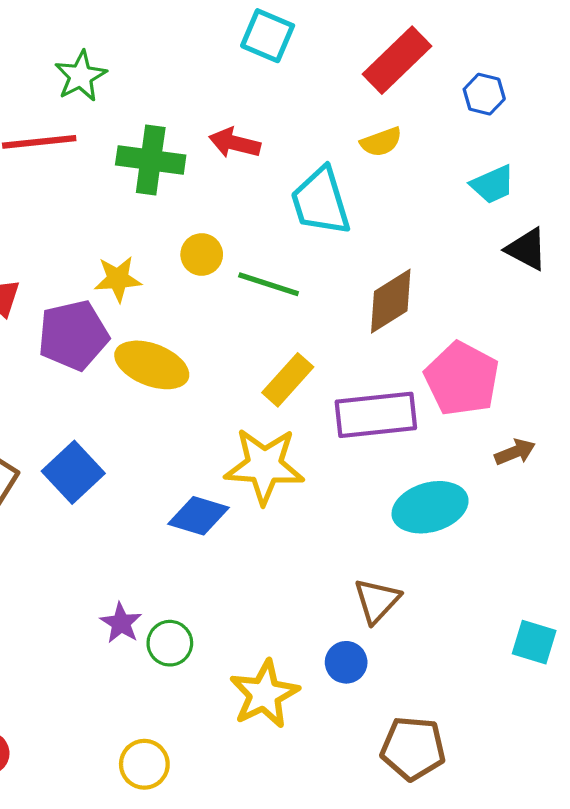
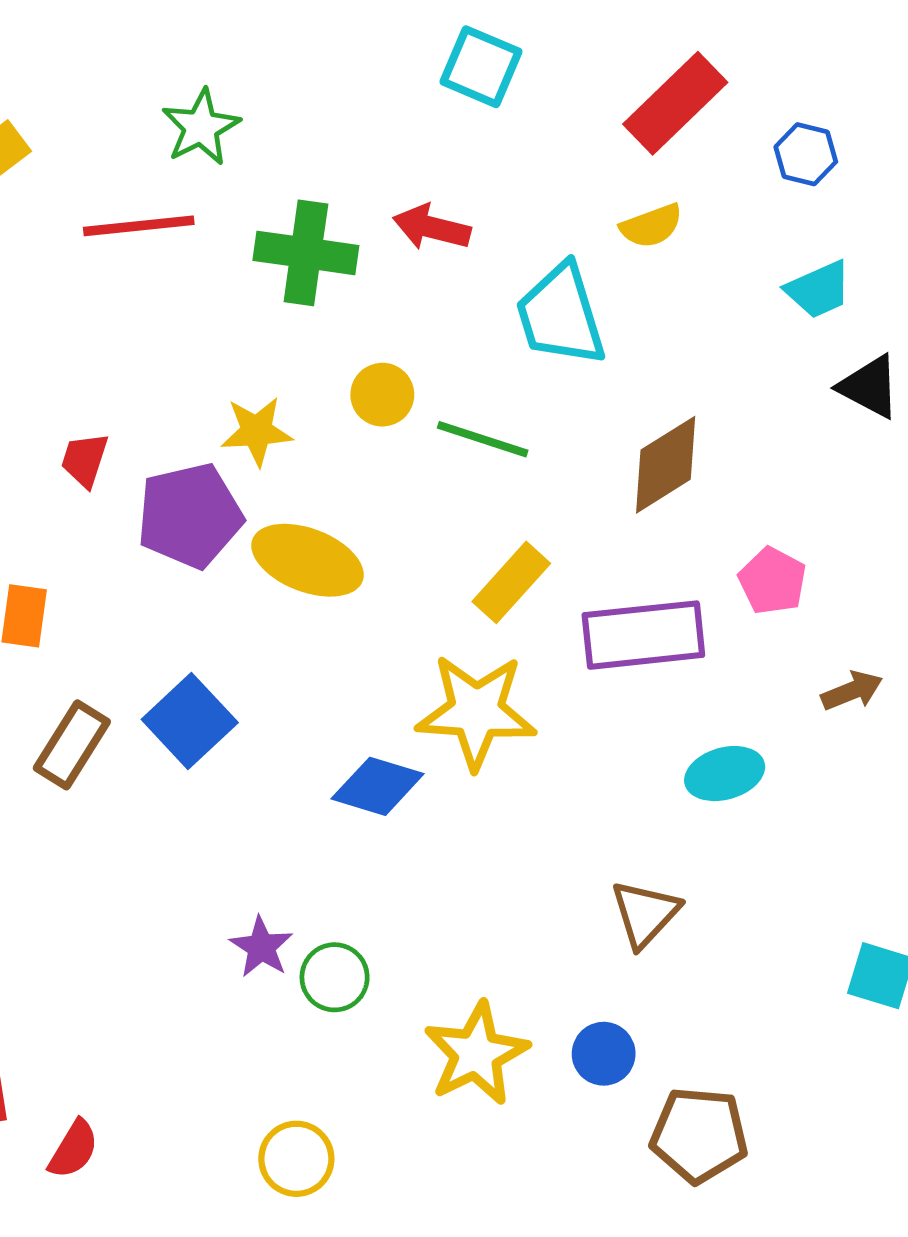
pink pentagon: (462, 379) -> (772, 581), size x0.6
cyan ellipse: (430, 507) -> (725, 774), size x0.7
blue circle: (346, 662) -> (604, 1054), moved

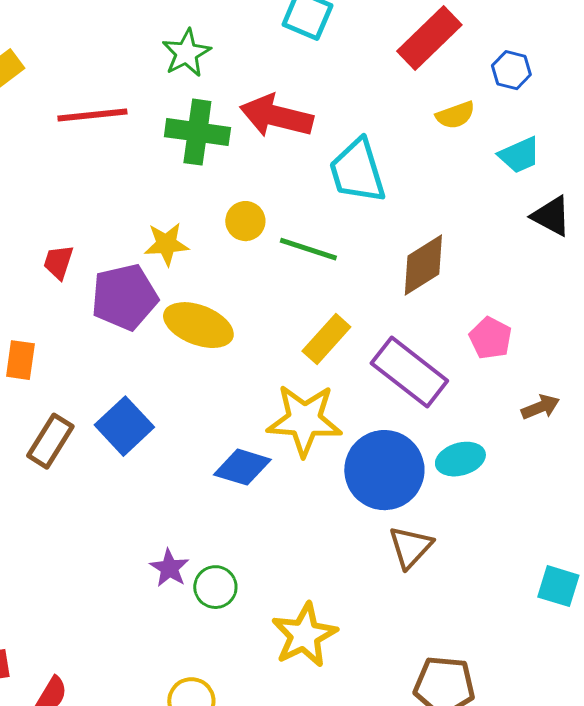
green star: (201, 127) -> (186, 53), moved
yellow semicircle: (651, 226) -> (455, 115), moved
red arrow: (432, 227) -> (276, 116), size x1.5
purple rectangle: (643, 635) -> (409, 372), turned 44
blue circle: (604, 1054) -> (384, 470), moved, size x2.0

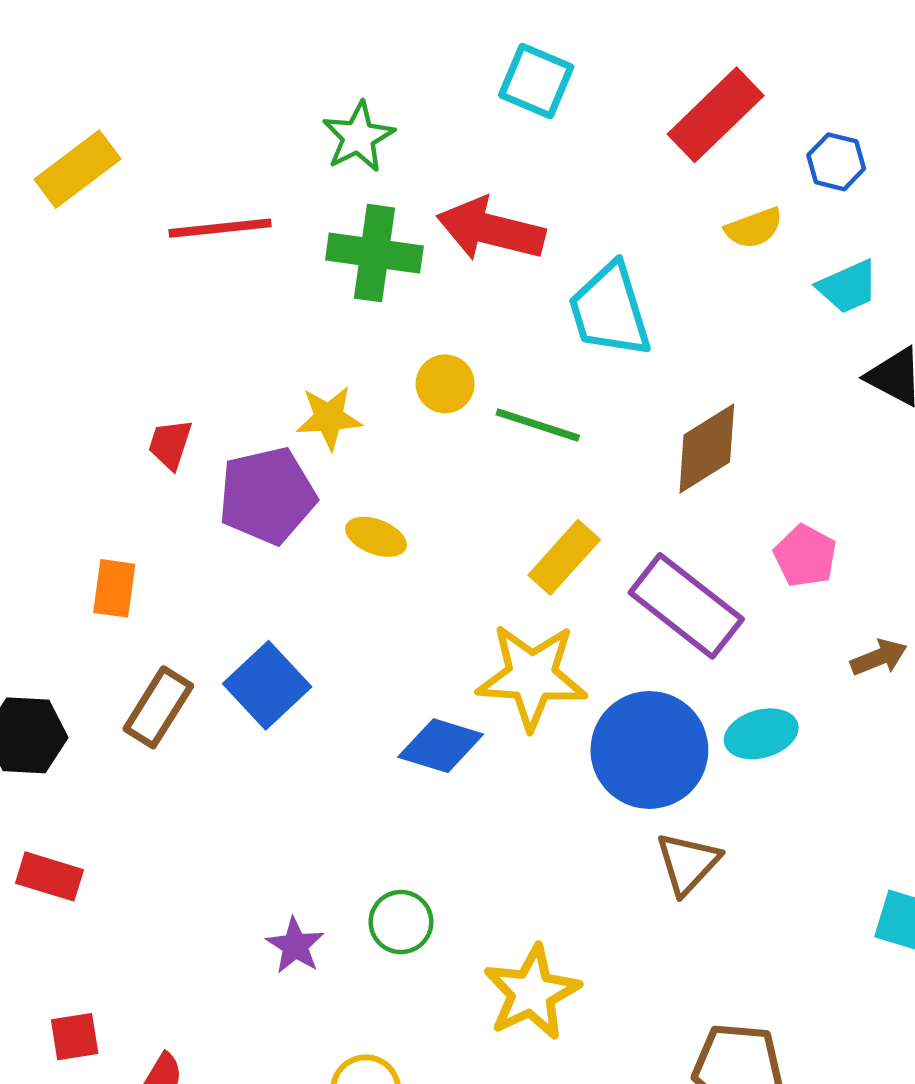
yellow ellipse: (198, 325) -> (376, 537), size x0.6
purple star: (169, 568) -> (295, 946), moved

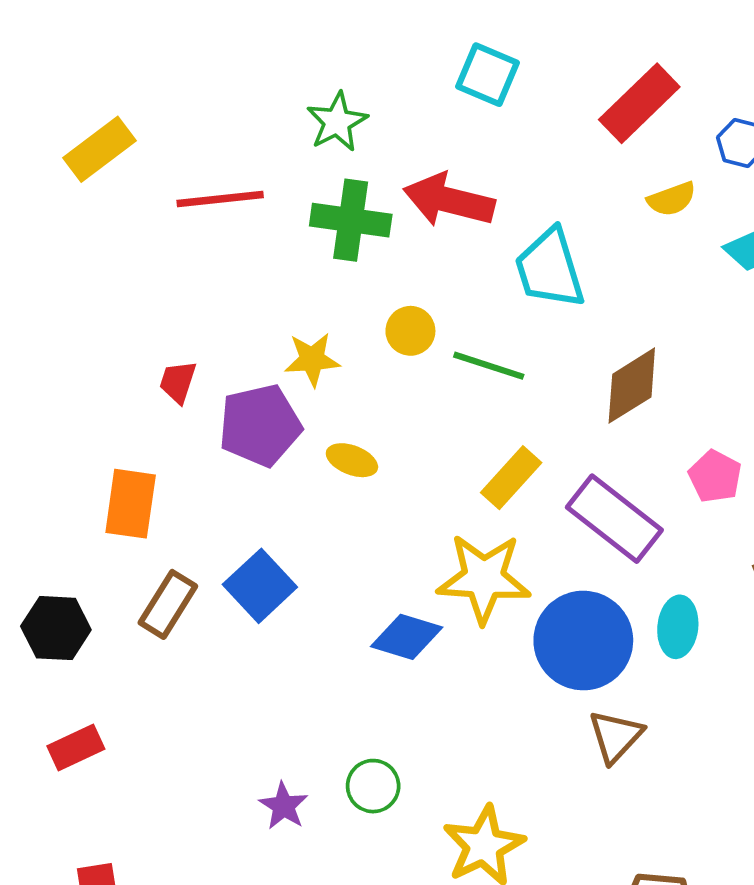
orange rectangle: (114, 588) -> (131, 504), size x1.4
cyan ellipse: (761, 734) -> (678, 627), turned -68
red rectangle: (50, 876) -> (76, 747), turned -42

